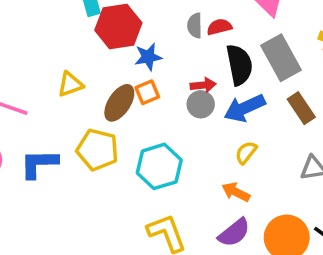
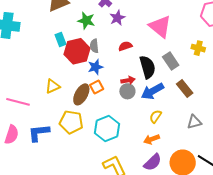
gray semicircle: (195, 26) -> (94, 46), moved
red semicircle: (219, 27) -> (125, 46), moved
gray rectangle: (281, 58) -> (171, 61), size x0.7
orange arrow: (236, 192) -> (152, 139), turned -42

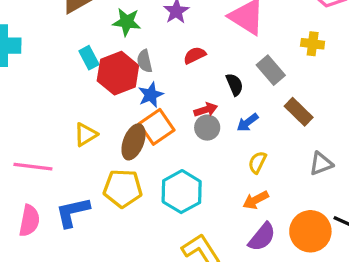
black semicircle: (147, 67) -> (235, 85), size x0.6
orange square: (97, 87) -> (157, 127), size x1.5
blue arrow: (152, 91) -> (248, 123), size x0.6

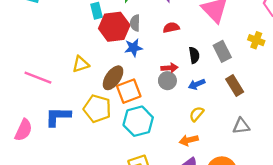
orange square: (157, 127) -> (129, 91), moved
pink semicircle: (29, 221) -> (23, 130), moved

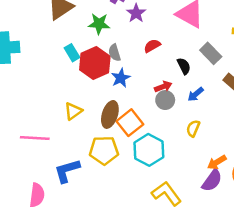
yellow semicircle: (197, 114) -> (193, 128), moved
orange arrow: (189, 140) -> (217, 162), moved

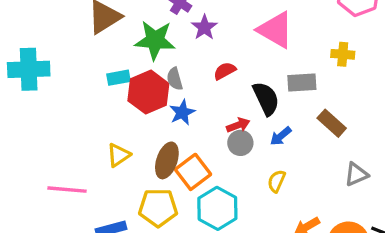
green star: (99, 24) -> (155, 40), size x1.4
cyan rectangle: (72, 53) -> (119, 78), turned -70
gray rectangle: (211, 53) -> (302, 82), turned -50
black semicircle: (184, 66) -> (266, 99), size x1.5

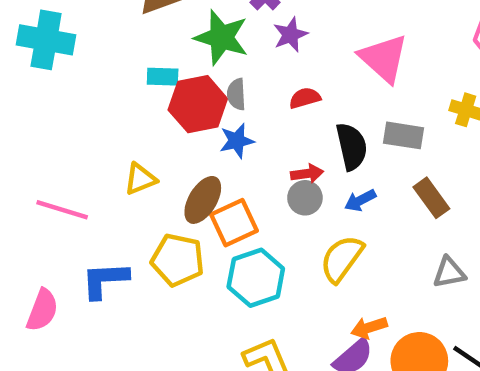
yellow semicircle: (276, 181) -> (342, 259), size x1.6

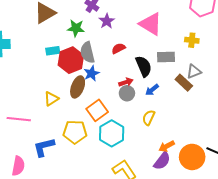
green star: (221, 37) -> (76, 28), size x0.7
gray semicircle: (236, 94) -> (87, 52), size x1.5
brown ellipse: (203, 200) -> (78, 87), moved
yellow semicircle: (342, 259) -> (149, 118), size x0.7
gray triangle: (449, 273) -> (194, 71), moved

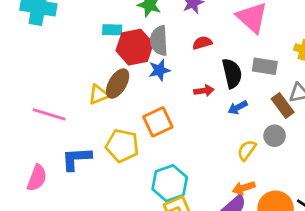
brown ellipse: (78, 87) -> (118, 84), moved
gray circle: (127, 93) -> (275, 136), moved
yellow semicircle: (149, 118) -> (247, 150), moved
cyan hexagon: (112, 133) -> (170, 183), moved

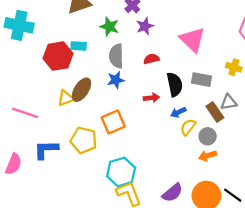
red hexagon: (135, 47) -> (58, 56), moved
yellow semicircle: (247, 150) -> (188, 127), moved
orange arrow: (244, 188) -> (208, 156), moved

